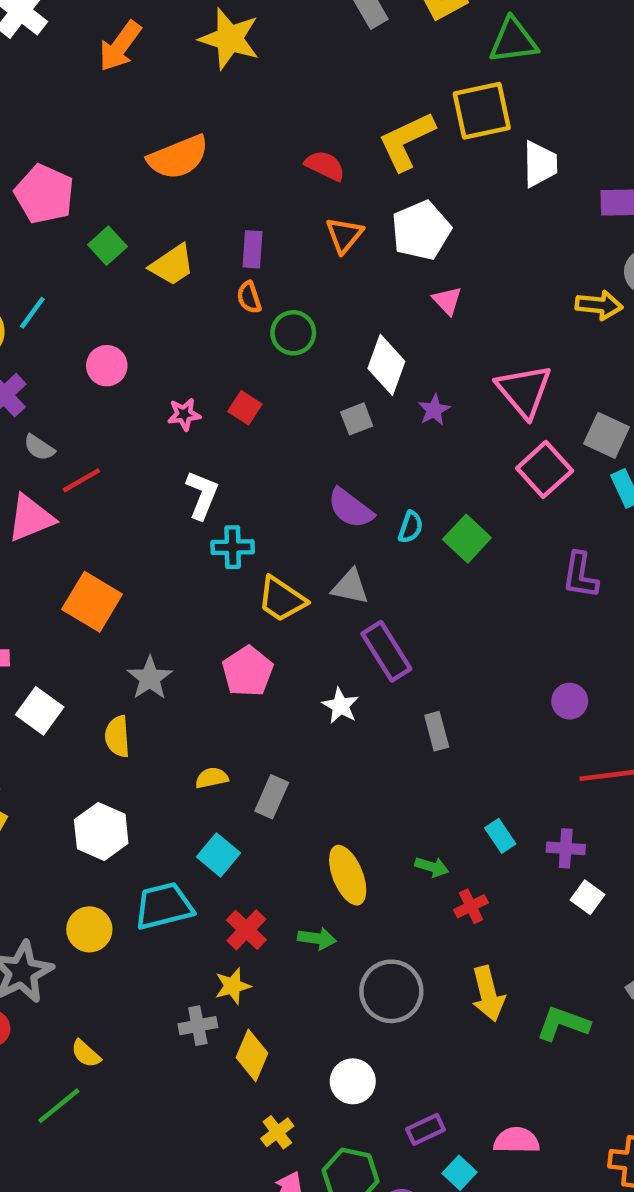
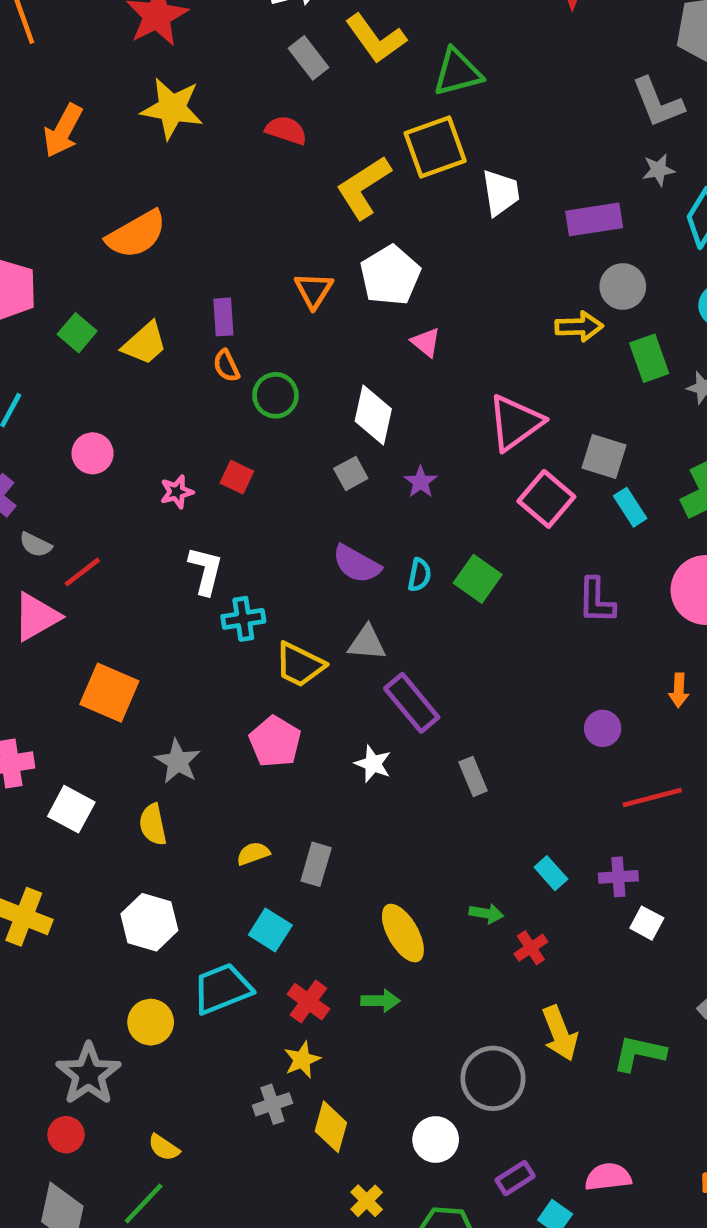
red semicircle: (325, 166) -> (286, 130), moved
pink triangle: (524, 391) -> (515, 423), turned 42
purple star: (434, 410) -> (421, 482), moved
gray circle: (391, 991) -> (493, 1078), moved

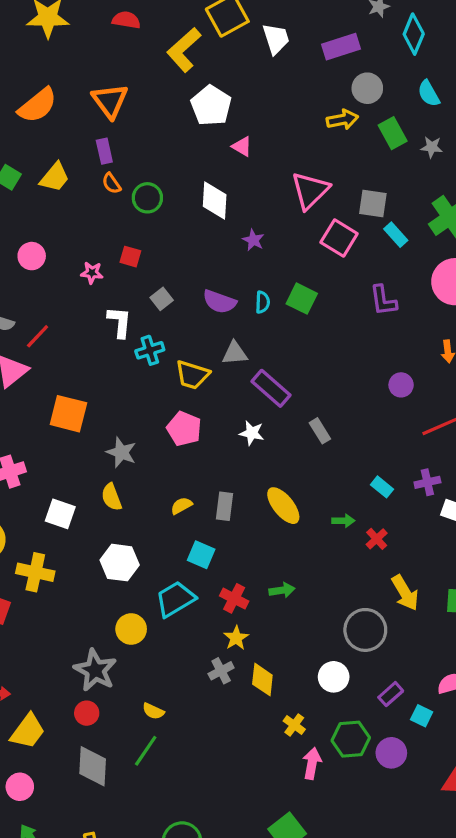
orange triangle: (314, 290) -> (110, 101), moved, size x1.4
gray square: (351, 473) -> (162, 299), moved
pink star: (177, 492) -> (92, 273), turned 30
white square: (71, 809) -> (60, 514), moved
yellow ellipse: (403, 933) -> (283, 506), moved

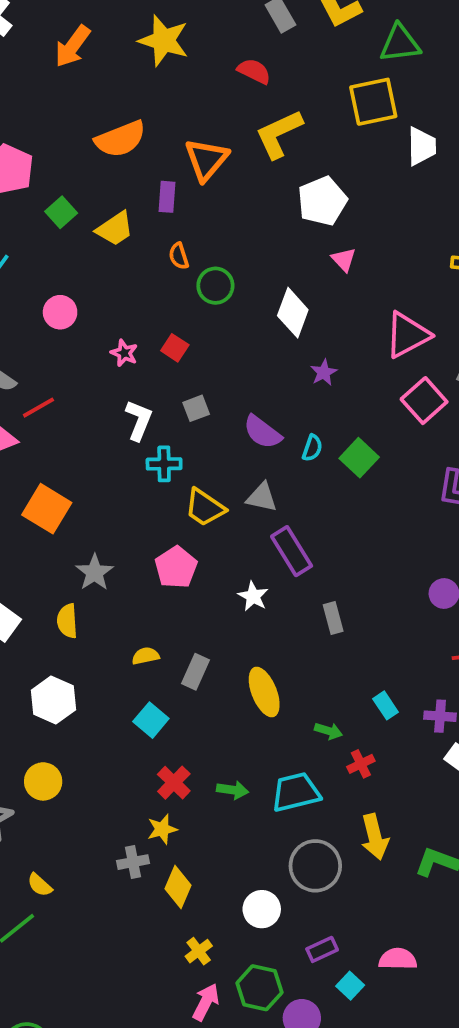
yellow L-shape: (184, 50) -> (279, 134), moved
purple rectangle: (104, 151) -> (167, 197), moved
cyan trapezoid: (175, 599) -> (296, 792), moved

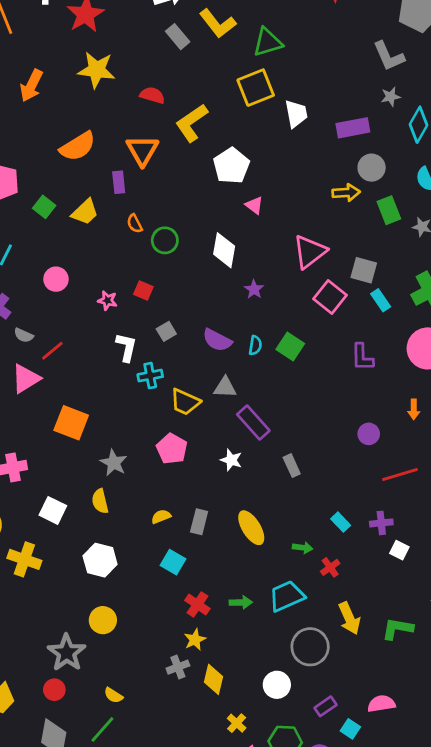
red semicircle: (254, 71) -> (152, 95), moved

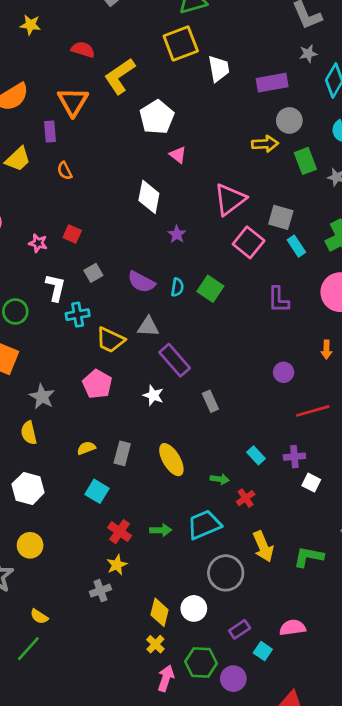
yellow star: (97, 70) -> (30, 25), size x0.6
green circle: (165, 240) -> (15, 311), moved
yellow diamond: (214, 679) -> (160, 612), moved

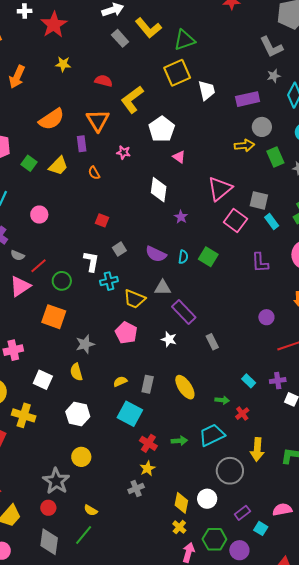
pink star: (38, 243) -> (123, 152), moved
gray star: (42, 397) -> (85, 344), turned 30
cyan square: (97, 491) -> (130, 414), size x1.4
yellow arrow: (263, 546) -> (257, 449), turned 30

